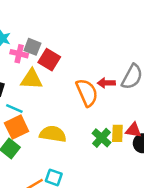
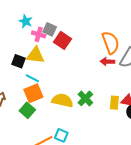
yellow triangle: (32, 79) -> (36, 55), moved
orange semicircle: (87, 93) -> (111, 43), moved
green cross: (102, 138) -> (85, 98), moved

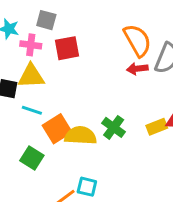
gray square: (50, 29) -> (46, 20), moved
red square: (63, 40) -> (67, 48), turned -36
orange square: (33, 93) -> (57, 129), moved
yellow rectangle: (114, 103) -> (157, 127), turned 72

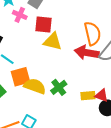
red arrow: (137, 69) -> (87, 53), size x1.6
yellow triangle: (31, 76) -> (53, 42), moved

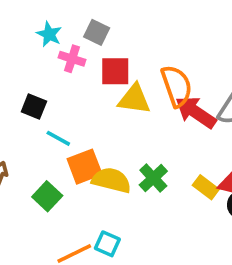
orange semicircle: (92, 33) -> (177, 86), moved
red arrow: (87, 53) -> (196, 112), turned 30
yellow rectangle: (88, 96) -> (206, 187), turned 48

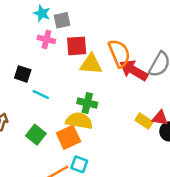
gray square: (97, 32) -> (62, 20), turned -35
cyan star: (49, 34) -> (42, 13), moved
orange square: (85, 167) -> (68, 137), moved
green cross: (153, 178) -> (87, 103), moved, turned -30

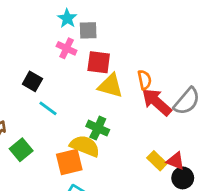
orange semicircle: (119, 53) -> (144, 80), size x0.6
green square: (36, 135) -> (21, 150), moved

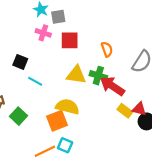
yellow triangle: (111, 86) -> (76, 75), moved
red arrow: (157, 102) -> (112, 86), moved
green cross: (98, 128) -> (98, 76), moved

